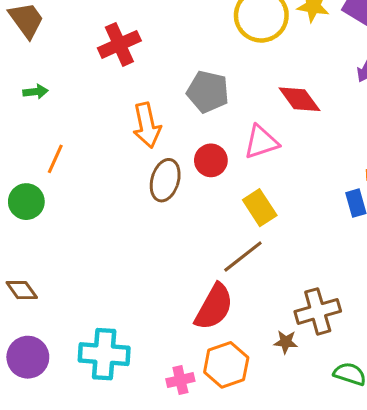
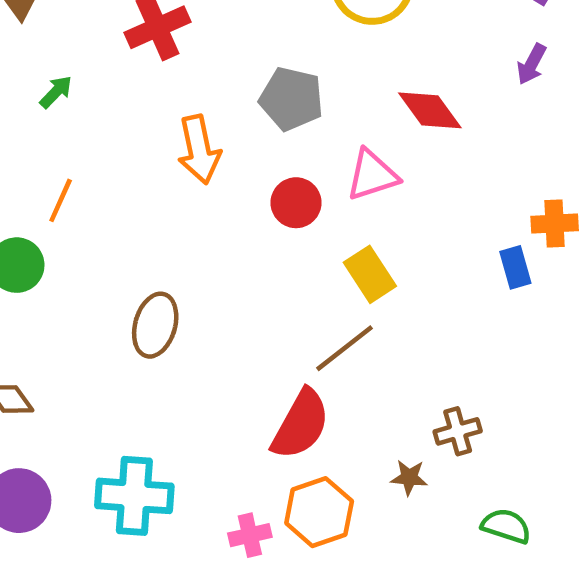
green arrow: (35, 92) -> (56, 92), moved, turned -40
brown ellipse: (165, 180) -> (155, 325), moved
brown cross: (318, 311) -> (458, 431), size x0.7

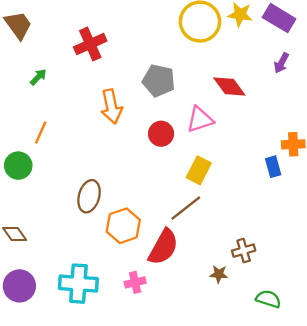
yellow rectangle: (370, 274) -> (199, 170), turned 60
orange hexagon: (319, 512) -> (123, 226), moved
pink cross: (250, 535) -> (135, 282), moved

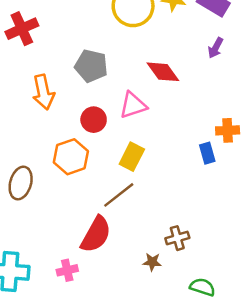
orange hexagon: (123, 226) -> (71, 157), moved

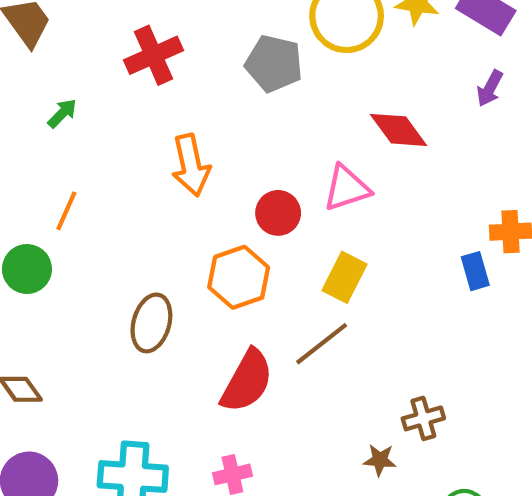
gray pentagon: (91, 66) -> (274, 64), moved
red semicircle: (96, 234) -> (247, 381), moved

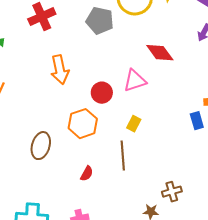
yellow rectangle: (344, 277) -> (134, 124), size x0.7
brown line: (322, 344) -> (123, 156), turned -56
red semicircle: (247, 381) -> (87, 174), size x0.5

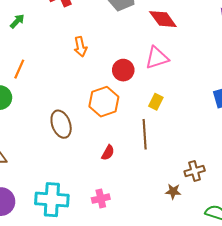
red diamond: (160, 53) -> (163, 19), moved
orange arrow: (60, 70) -> (80, 47), size x0.7
brown ellipse: (41, 146) -> (61, 124), turned -36

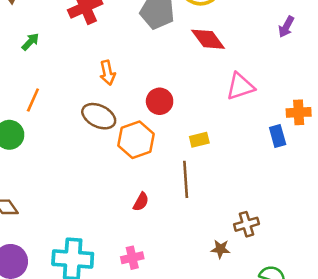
pink triangle: (157, 58) -> (240, 86), moved
yellow rectangle: (156, 102) -> (199, 140), turned 49
brown ellipse: (61, 124) -> (99, 116), moved, turned -44

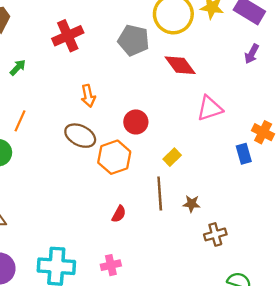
orange cross: (299, 112) -> (263, 132), turned 30
yellow rectangle: (199, 140) -> (172, 157), turned -30
brown star: (220, 249) -> (191, 204), moved

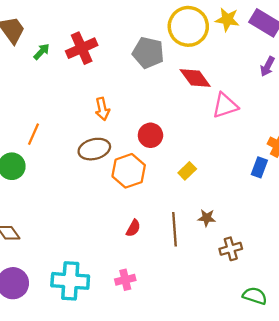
green arrow: (18, 67) -> (42, 52), moved
pink triangle: (210, 108) -> (225, 105), moved
brown ellipse: (80, 136) -> (94, 149), turned -40
blue rectangle: (244, 154) -> (259, 167), turned 36
brown line: (160, 194) -> (175, 229), moved

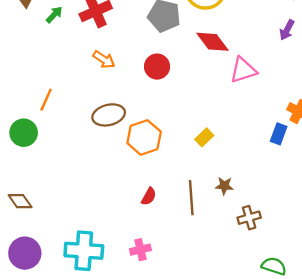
orange arrow: (102, 109) -> (104, 59), moved, turned -45
red circle: (150, 135) -> (157, 67), moved

